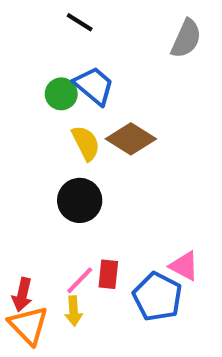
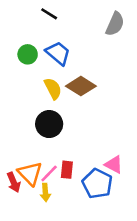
green circle: (61, 94) -> (28, 54), moved
red arrow: (22, 295) -> (14, 182), turned -36
orange triangle: (28, 325) -> (30, 173), moved

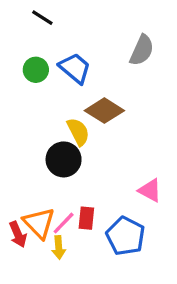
black line: (49, 14) -> (42, 18), moved
gray semicircle: (115, 24) -> (142, 50), moved
yellow semicircle: (53, 89) -> (78, 132), moved
pink triangle: (114, 165) -> (150, 190), moved

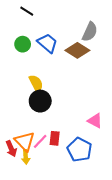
brown diamond: (104, 111) -> (77, 50), moved
yellow semicircle: (78, 132) -> (36, 83), moved
yellow arrow: (59, 247) -> (26, 157), moved

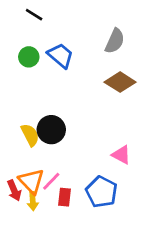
brown diamond: (77, 50) -> (120, 82), moved
yellow semicircle: (36, 83) -> (30, 135), moved
red rectangle: (55, 138) -> (64, 197), moved

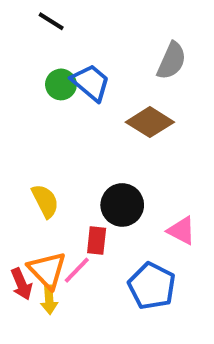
green circle: (29, 57) -> (61, 84), moved
brown diamond: (120, 82) -> (150, 122), moved
black circle: (51, 130) -> (122, 205), moved
red rectangle: (64, 197) -> (97, 241), moved

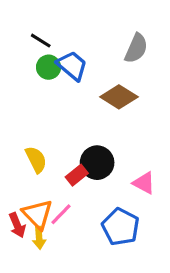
black line: (51, 21) -> (41, 41), moved
red rectangle: (97, 241) -> (77, 175), moved, turned 45

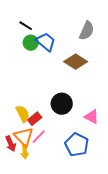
yellow semicircle: (36, 159) -> (23, 114), moved
red rectangle: (77, 175) -> (35, 119), moved

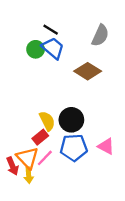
black line: (26, 26) -> (51, 30), moved
yellow semicircle: (23, 114) -> (47, 121), moved
pink triangle: (92, 117) -> (106, 146), moved
blue pentagon: (77, 145) -> (74, 148), moved, turned -30

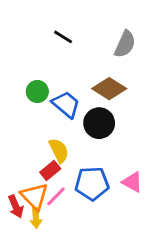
blue trapezoid: (53, 48) -> (66, 104), moved
green circle: (36, 49) -> (37, 92), moved
black circle: (71, 120) -> (99, 123), moved

